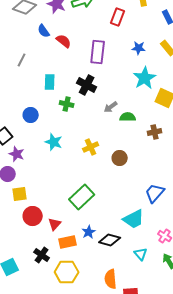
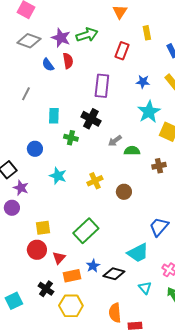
red semicircle: (64, 41) -> (68, 61), moved, turned 42
yellow square: (20, 194) -> (43, 228), moved

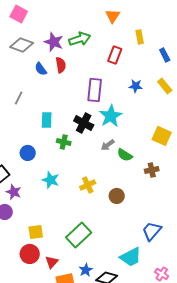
cyan star: (149, 112) -> (111, 116), moved
green semicircle: (132, 151) -> (125, 155), turned -147

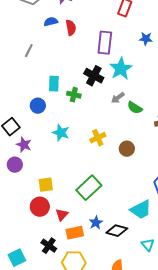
red semicircle: (61, 65) -> (71, 28), moved
blue semicircle: (41, 69) -> (51, 22), turned 112
cyan rectangle: (47, 120) -> (54, 84), moved

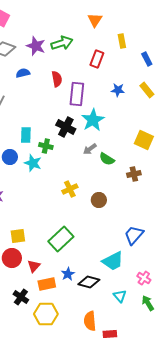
red semicircle: (71, 28) -> (57, 79), moved
cyan star: (61, 133) -> (33, 163), moved

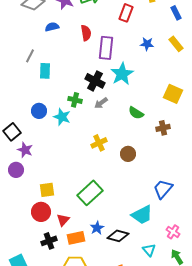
cyan rectangle: (26, 135) -> (45, 71), moved
gray arrow: (90, 149) -> (101, 103), moved
black cross: (21, 297) -> (49, 241), moved, turned 35

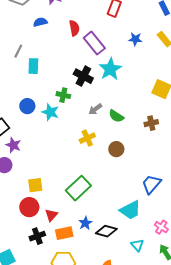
purple rectangle: (106, 48) -> (94, 43), turned -45
gray arrow: (101, 103) -> (95, 109), moved
green semicircle: (136, 113) -> (116, 116), moved

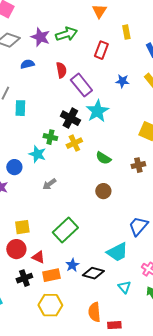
blue circle: (27, 106) -> (14, 167), moved
gray arrow: (95, 109) -> (49, 184), moved
yellow cross: (87, 138) -> (74, 143), moved
red triangle: (51, 215) -> (38, 257), turned -48

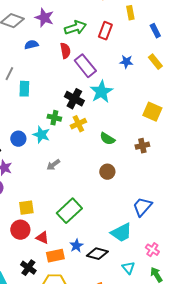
green arrow: (66, 34) -> (75, 28), moved
blue circle: (14, 167) -> (18, 139), moved
black cross: (24, 278) -> (28, 268), moved, turned -35

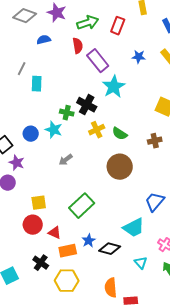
black cross: (74, 99) -> (87, 105), moved
yellow cross: (78, 124) -> (97, 130), moved
brown circle: (107, 172) -> (120, 167), size x1.6

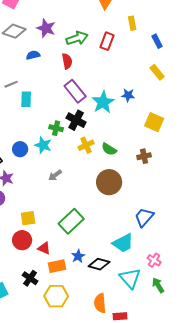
blue star: (139, 57) -> (128, 95), moved
purple rectangle: (98, 61) -> (75, 91), moved
gray line: (22, 69) -> (11, 84), turned 40
cyan triangle: (141, 263) -> (130, 278), size x1.6

